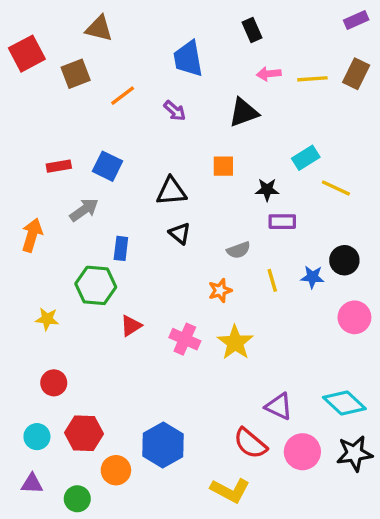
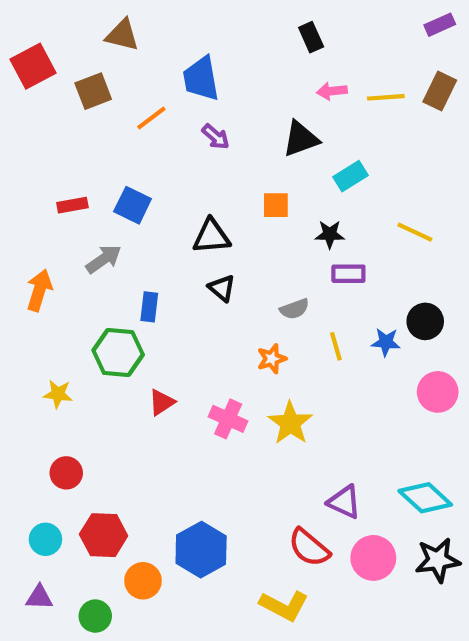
blue trapezoid: (188, 59) -> (201, 79), moved
cyan rectangle: (306, 158) -> (350, 176), moved

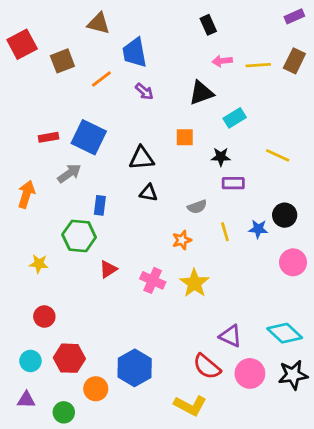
brown triangle: (122, 35) -> (99, 23), moved
blue square: (133, 205) -> (89, 137), size x1.4
black triangle: (222, 288) -> (149, 193), turned -30

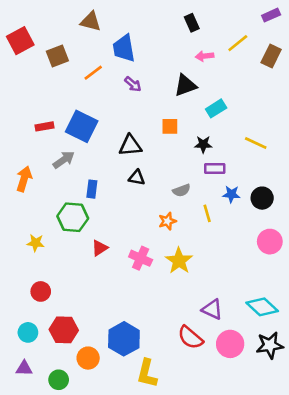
yellow line: (258, 65) -> (238, 43), moved, turned -35
blue star: (258, 229) -> (231, 194), moved
yellow L-shape: (190, 405) -> (147, 373), moved, turned 76

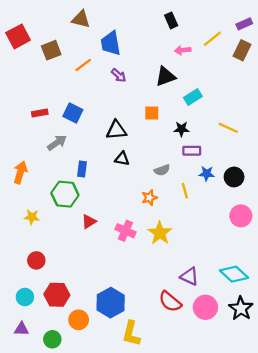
purple rectangle: (271, 15) -> (244, 24), moved
blue square: (82, 126) -> (73, 113), size x0.7
orange arrow: (24, 179) -> (20, 172), moved
black star: (270, 345) -> (241, 308), turned -30

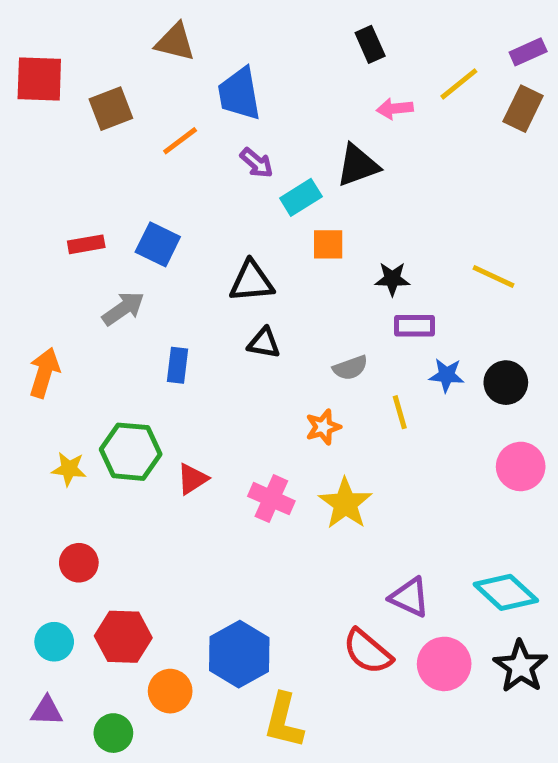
red square: (18, 36) -> (39, 79), turned 30
cyan rectangle: (193, 97) -> (301, 197), moved
green hexagon: (65, 194) -> (131, 452), moved

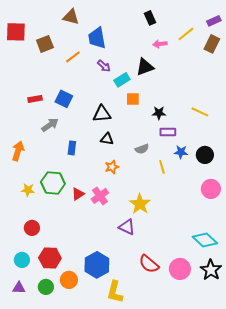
orange star: (323, 427) -> (112, 167), moved
pink cross: (271, 499) -> (100, 196), moved, turned 30
purple triangle: (410, 597) -> (127, 227), moved
green circle: (113, 733) -> (46, 287), moved

